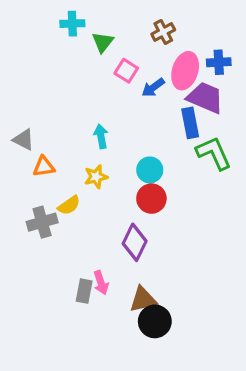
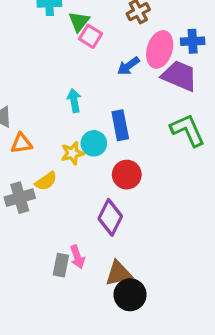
pink square: (126, 71) -> (91, 36), moved
blue rectangle: (190, 123) -> (120, 125), moved
cyan arrow: (101, 136) -> (74, 101), moved
cyan circle: (150, 170) -> (94, 143), moved

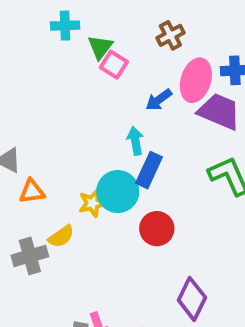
cyan arrow: (74, 101) -> (135, 141), moved
blue rectangle: (120, 125) -> (149, 170), turned 36
cyan circle: (94, 143) -> (118, 192), size x1.4
purple diamond: (110, 217) -> (192, 299), moved

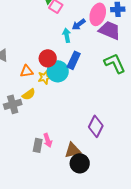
cyan arrow: (135, 141) -> (67, 35), moved
orange triangle: (32, 192) -> (27, 71), moved
red circle: (157, 229) -> (48, 58), moved

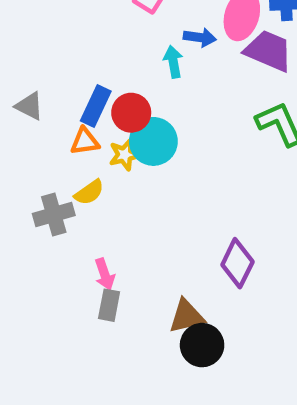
blue arrow: (79, 24) -> (200, 37), turned -136
blue rectangle: (74, 60) -> (96, 106), moved
pink arrow: (48, 140) -> (105, 274), moved

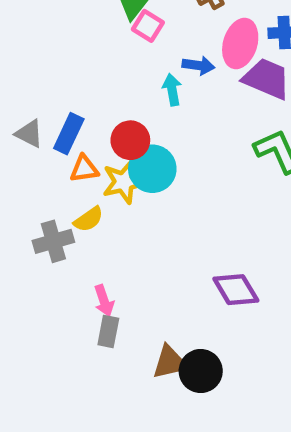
blue rectangle: (96, 106) -> (69, 134), moved
yellow star: (125, 155) -> (124, 182), size x1.4
purple diamond: (237, 263) -> (236, 290), turned -57
brown triangle: (187, 316) -> (170, 362), moved

